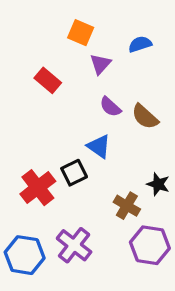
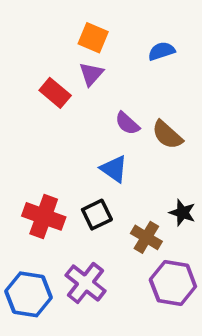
purple triangle: (100, 64) -> (91, 74), moved
black square: (74, 173) -> (97, 215), moved
red cross: (38, 188) -> (44, 216), turned -32

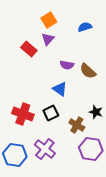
orange square: (93, 38) -> (49, 20), turned 35
purple semicircle: (127, 123) -> (67, 65), turned -32

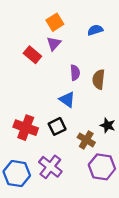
purple semicircle: (67, 65) -> (75, 73), turned -104
brown semicircle: (88, 71) -> (99, 79), turned 54

